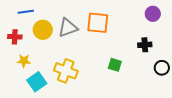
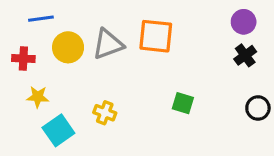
black cross: (145, 45) -> (245, 55), moved, turned -32
yellow cross: (66, 71) -> (105, 113), size x0.6

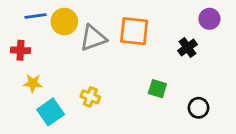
yellow circle: (68, 47) -> (64, 22), moved
black cross: (245, 55) -> (188, 48), moved
black circle: (258, 108) -> (198, 108), moved

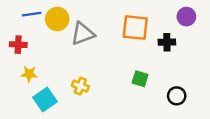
orange square: (134, 31) -> (135, 28), moved
black cross: (188, 48) -> (167, 42), turned 35

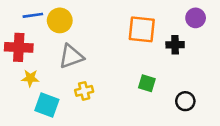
gray triangle: (83, 34) -> (71, 56), moved
red cross: (18, 45) -> (19, 47), size x1.5
yellow cross: (80, 86) -> (84, 91), turned -35
cyan square: (45, 99) -> (47, 105), turned -35

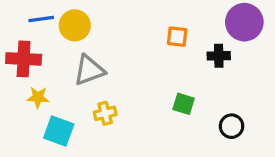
purple circle: (196, 18) -> (244, 22), size x1.5
orange square: (142, 29) -> (177, 37), size x0.6

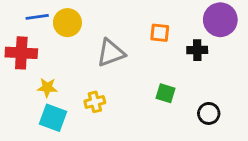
gray triangle: (89, 70) -> (111, 53), moved
yellow star: (38, 97) -> (47, 88), moved

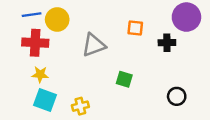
red cross: (21, 53) -> (35, 43), moved
green square: (165, 93) -> (124, 79), moved
yellow cross: (95, 102) -> (80, 106), moved

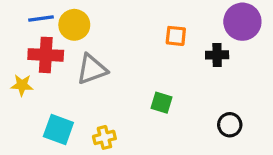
gray triangle: (94, 45) -> (92, 69), moved
yellow star: (40, 74) -> (22, 85), moved

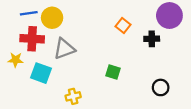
orange square: (176, 36) -> (123, 25), turned 32
cyan square: (58, 130) -> (41, 73), moved

